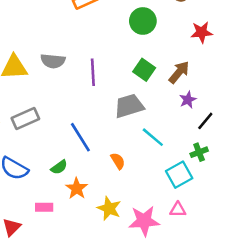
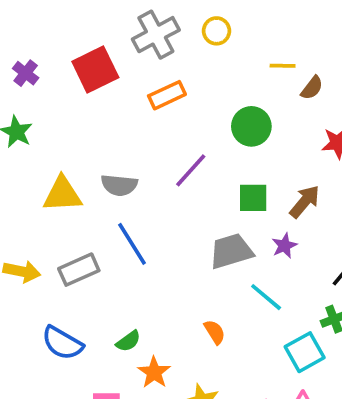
green square: (144, 70) -> (253, 198), turned -35
purple line: (93, 72) -> (191, 170), moved, turned 45
purple star: (188, 100) -> (284, 246), moved
blue line: (80, 137) -> (132, 244), moved

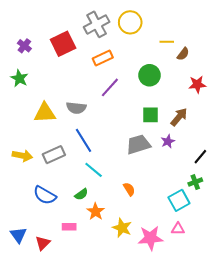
yellow circle: (216, 31) -> (130, 22), size x1.5
purple line: (191, 170) -> (110, 87), moved
cyan line: (266, 297) -> (94, 170), moved

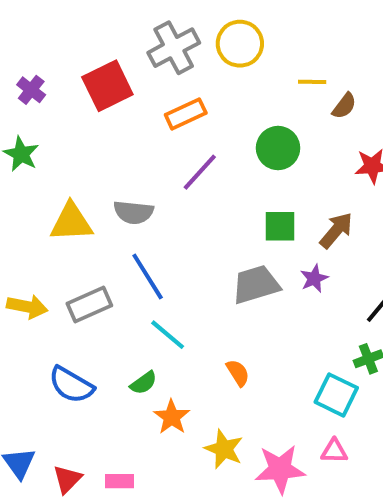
cyan square: (179, 200) -> (336, 395), turned -35
pink rectangle: (69, 227) -> (119, 481), moved

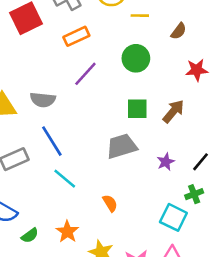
yellow line: (312, 82) -> (140, 16), moved
purple star: (314, 278) -> (166, 162), moved
green semicircle: (144, 383) -> (30, 236), moved

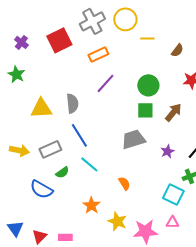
green circle: (136, 58) -> (148, 85), moved
gray semicircle: (43, 100) -> (72, 103), turned -102
green semicircle: (30, 236) -> (62, 172), moved

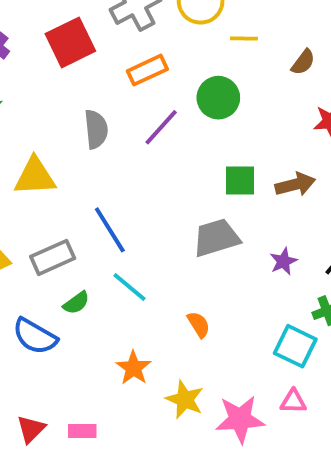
green circle: (148, 85) -> (218, 98), moved
gray semicircle: (72, 103) -> (96, 129), moved
brown arrow: (173, 112) -> (295, 184), turned 36

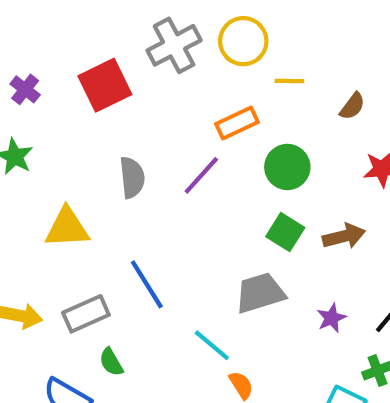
orange rectangle: (147, 70) -> (237, 123), moved
green circle: (218, 98) -> (287, 167), moved
green square: (240, 181) -> (285, 232), turned 32
cyan line: (130, 287) -> (212, 345), moved
green semicircle: (76, 303) -> (111, 362), turned 96

